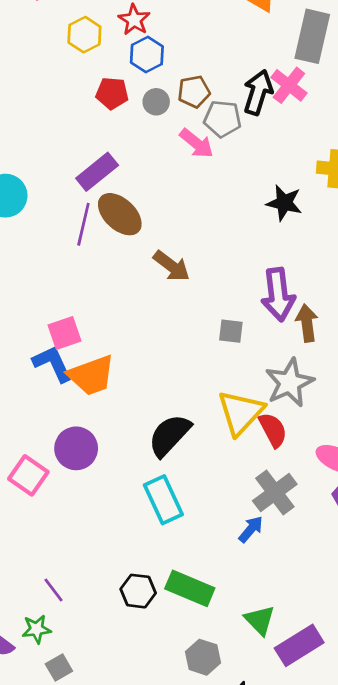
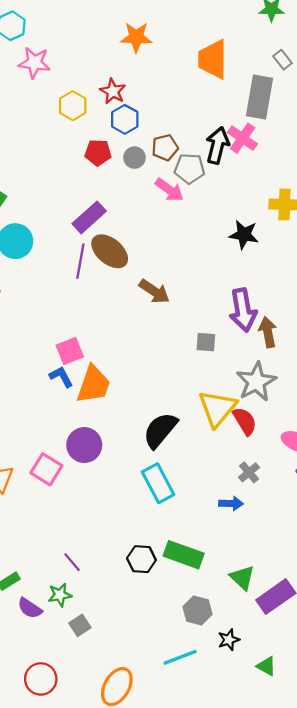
blue L-shape: (53, 364) -> (61, 377), size x0.7
orange trapezoid: (91, 375) -> (94, 384), turned -48
gray cross: (275, 493) -> (249, 472), size x0.6
blue arrow: (251, 529) -> (231, 504), turned 55

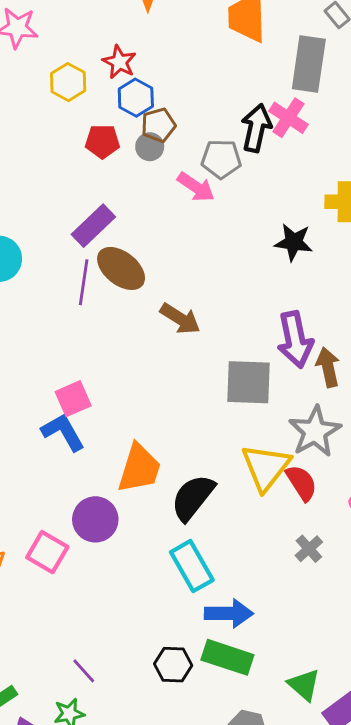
brown pentagon: (165, 148) -> (158, 125), moved
gray square: (206, 342) -> (249, 382), size x1.8
blue L-shape: (61, 377) -> (63, 432), size x1.4
orange trapezoid: (94, 384) -> (139, 468), moved
blue arrow: (231, 504) -> (229, 613), moved, size x1.5

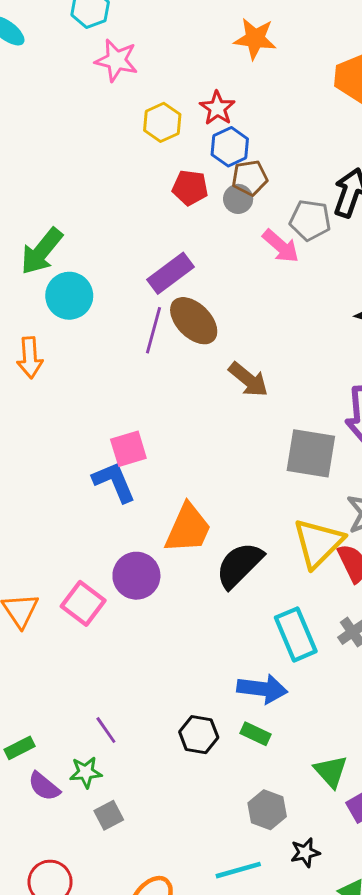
cyan rectangle: (192, 566) -> (296, 634), moved
green rectangle: (227, 657) -> (255, 734), size x0.6

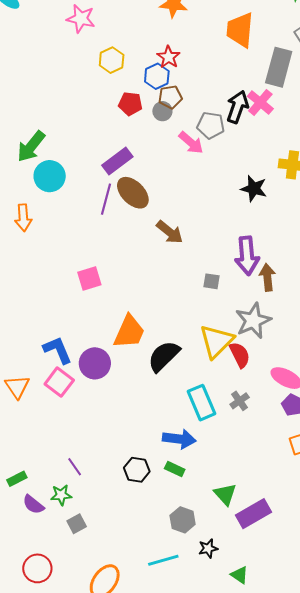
red star: (217, 108) -> (169, 57), moved
gray square: (311, 453) -> (211, 281), size x0.5
blue L-shape: (114, 482) -> (58, 350), moved

